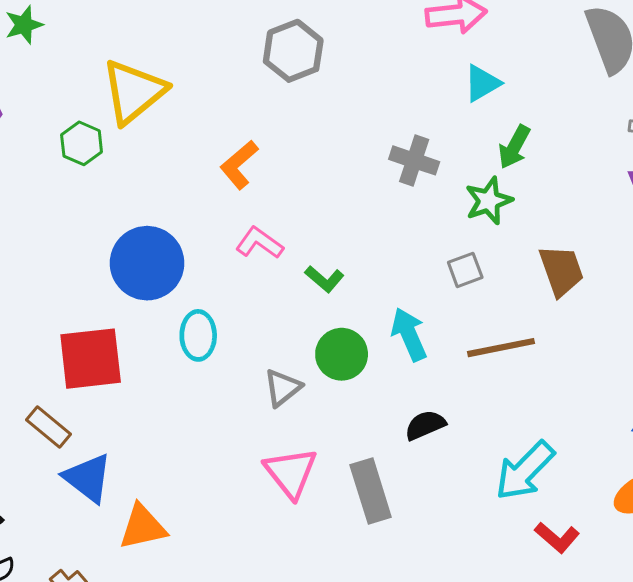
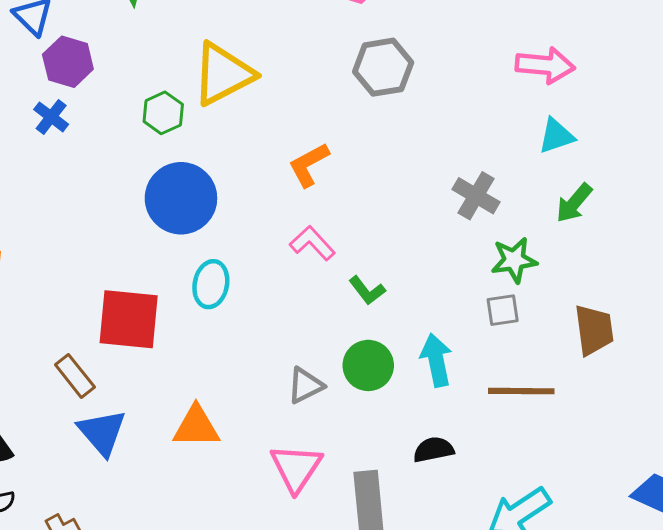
green star: (489, 201) -> (514, 260), moved
blue circle: (147, 263) -> (181, 198), moved
cyan ellipse: (198, 335) -> (211, 284), moved
orange triangle: (143, 527) -> (196, 427), moved

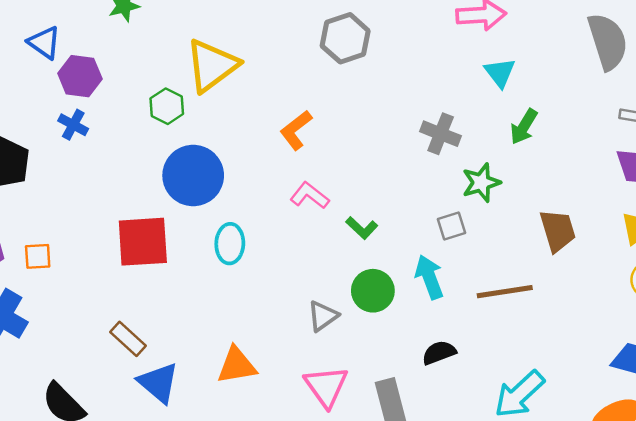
cyan triangle: (556, 136) -> (500, 73), turned -40
gray square: (503, 310) -> (451, 226), moved
red square: (129, 319) -> (143, 242), moved

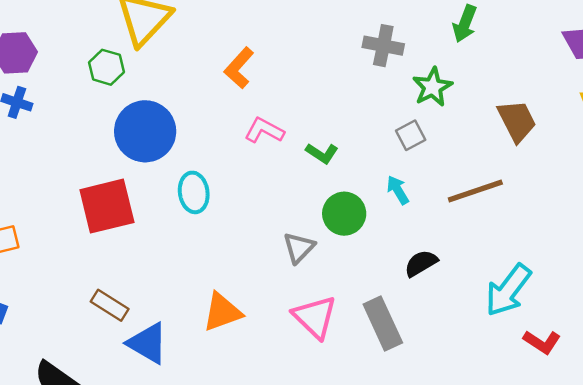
cyan arrow: (429, 277) -> (398, 190), size x0.7

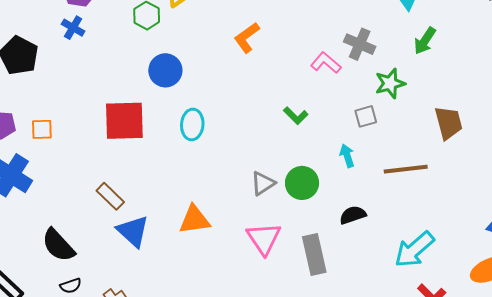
pink L-shape: (264, 130) -> (326, 63), moved
blue circle: (145, 131) -> (165, 70), size x0.7
green circle: (344, 214) -> (302, 183), moved

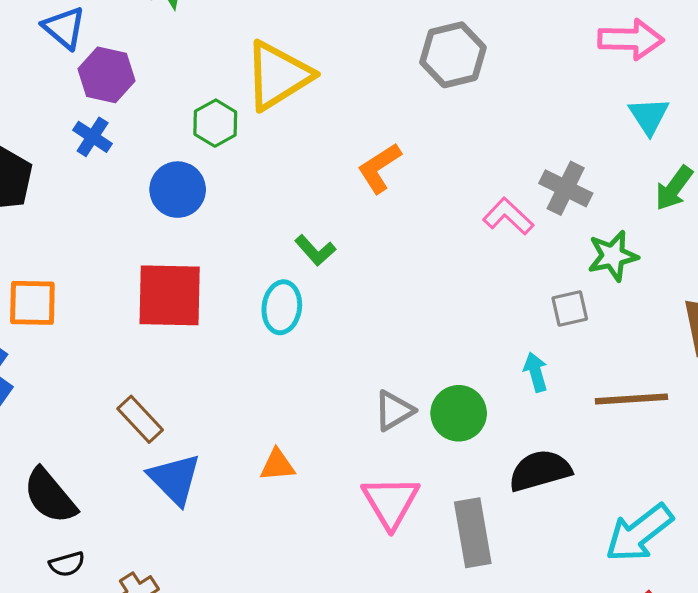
blue circle: (165, 70) -> (178, 190), moved
green L-shape: (296, 116) -> (315, 250), moved
orange square: (42, 129) -> (32, 303), size x1.4
black semicircle: (353, 215) -> (540, 471), size x1.4
orange triangle: (194, 220) -> (277, 465), size x0.7

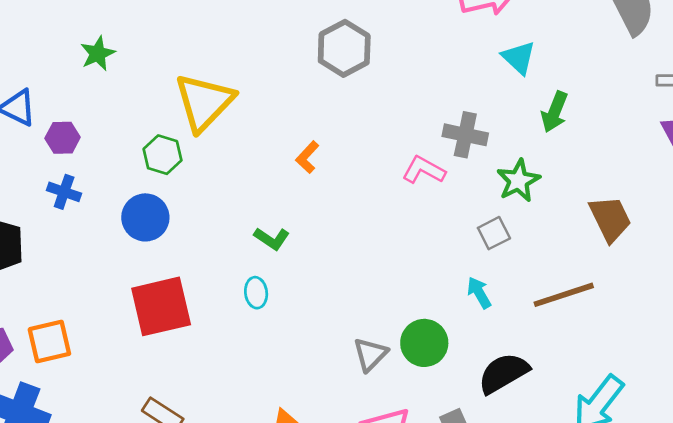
purple hexagon: (106, 75) -> (63, 138), size x0.7
orange L-shape: (379, 168) -> (307, 157), size x0.7
cyan ellipse: (282, 307) -> (256, 293), size x0.7

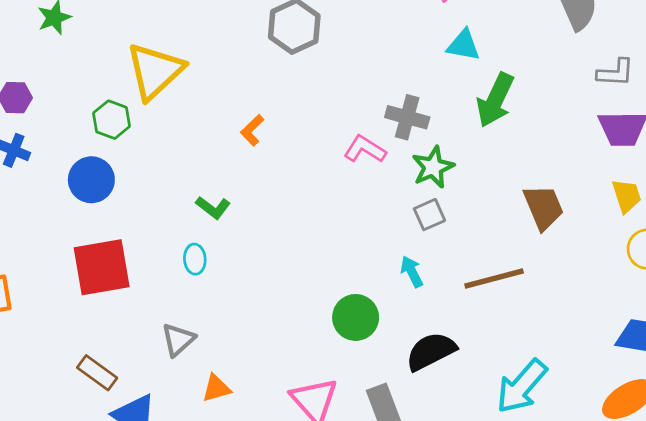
cyan triangle: (519, 58) -> (463, 45), turned -36
green arrow: (555, 112) -> (495, 100), size x1.4
green star: (518, 181) -> (433, 167), moved
gray triangle: (370, 354) -> (178, 340), moved

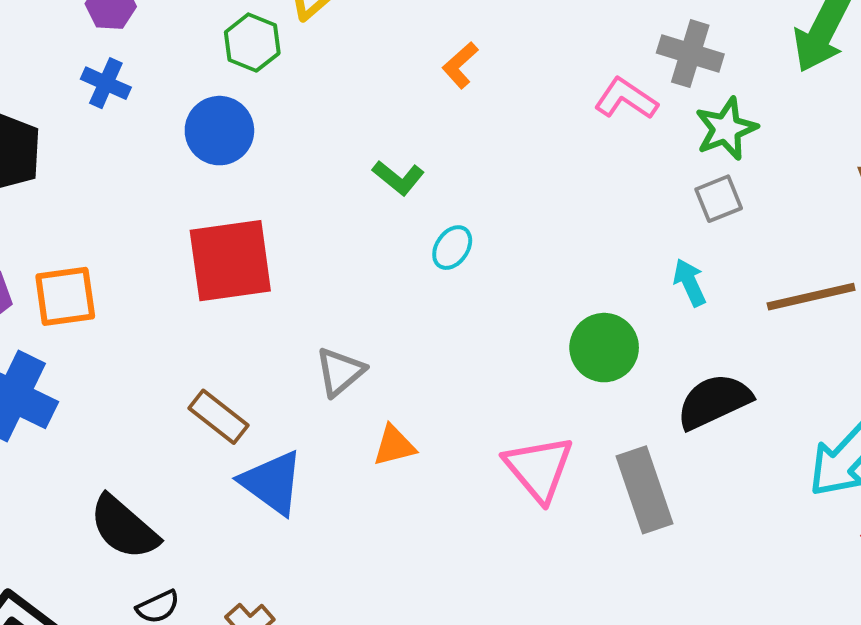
cyan ellipse: (195, 259) -> (452, 248), moved, turned 36

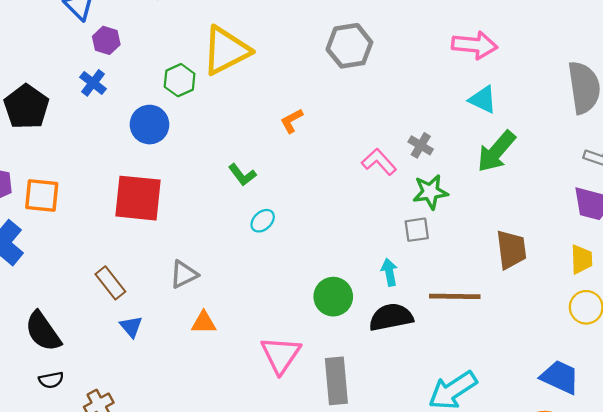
gray cross: (690, 54) -> (421, 145), size x0.7
black semicircle: (714, 401) -> (391, 317), moved
blue triangle: (272, 483) -> (131, 327), size x0.6

